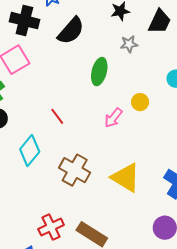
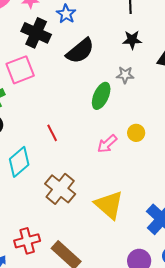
gray star: (129, 44) -> (125, 75), moved

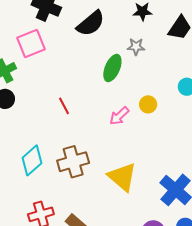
cyan diamond: (19, 162) -> (32, 160), moved
brown cross: (60, 189) -> (73, 162), turned 36

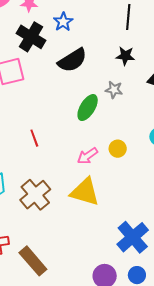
brown cross: (73, 162) -> (35, 195), turned -32
yellow triangle: (122, 177) -> (85, 192), moved, turned -32

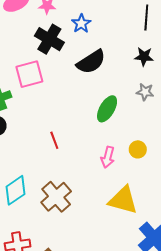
gray star: (114, 90) -> (145, 92), moved
pink arrow: (87, 156) -> (108, 157), turned -40
yellow triangle: (85, 192) -> (123, 200), moved

